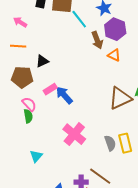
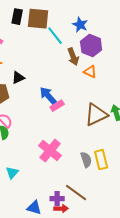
pink rectangle: (50, 89) -> (57, 106), moved
blue arrow: (64, 95) -> (48, 96), moved

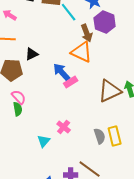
orange triangle: (90, 72) -> (82, 52), moved, size x1.6
pink cross: (50, 151) -> (64, 127), size x0.6
cyan triangle: (12, 173) -> (44, 141), moved

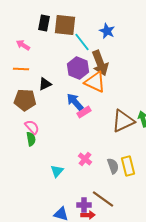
purple hexagon: (105, 22) -> (78, 68), moved
brown arrow: (87, 33) -> (100, 63), size x1.4
pink cross: (64, 127) -> (85, 159), moved

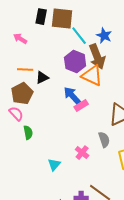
blue star: (107, 31) -> (104, 36), moved
orange line: (21, 69) -> (25, 70), moved
brown pentagon: (25, 100) -> (22, 94), turned -30
pink semicircle: (32, 127) -> (16, 114), moved
gray semicircle: (113, 166) -> (104, 140), moved

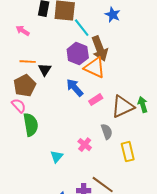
blue star: (104, 36) -> (113, 15), moved
black triangle: (42, 78) -> (45, 70), turned -32
pink rectangle: (81, 106) -> (96, 100), moved
green semicircle: (28, 133) -> (31, 125), size x1.6

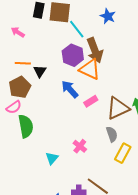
pink semicircle: (19, 106) -> (14, 107), turned 98
gray semicircle: (107, 132) -> (112, 134), moved
yellow rectangle: (128, 152) -> (123, 153), turned 42

